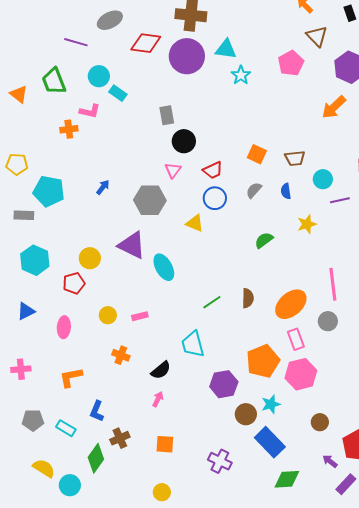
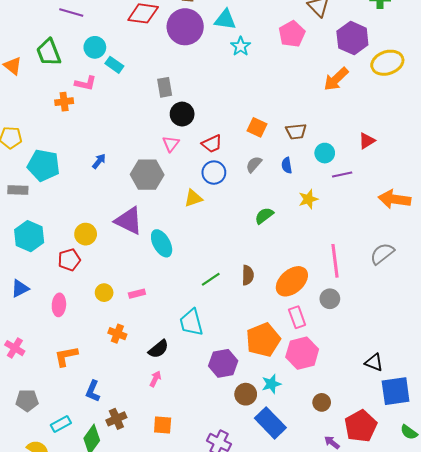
yellow triangle: (195, 223) -> (193, 198), turned -42
pink cross: (21, 369) -> (15, 348), turned 36
cyan rectangle: (66, 428) -> (61, 424), moved, turned -60

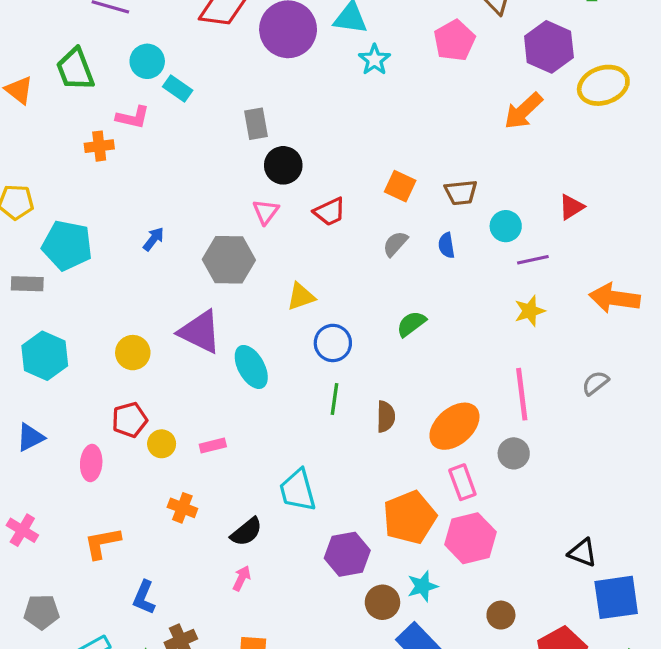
blue circle: (214, 173) -> (333, 343), moved
yellow star: (308, 199) -> (530, 311), moved
gray semicircle: (382, 254) -> (595, 383), size x0.7
red pentagon: (69, 260) -> (130, 420), moved
green line: (211, 279) -> (334, 399), moved, turned -48

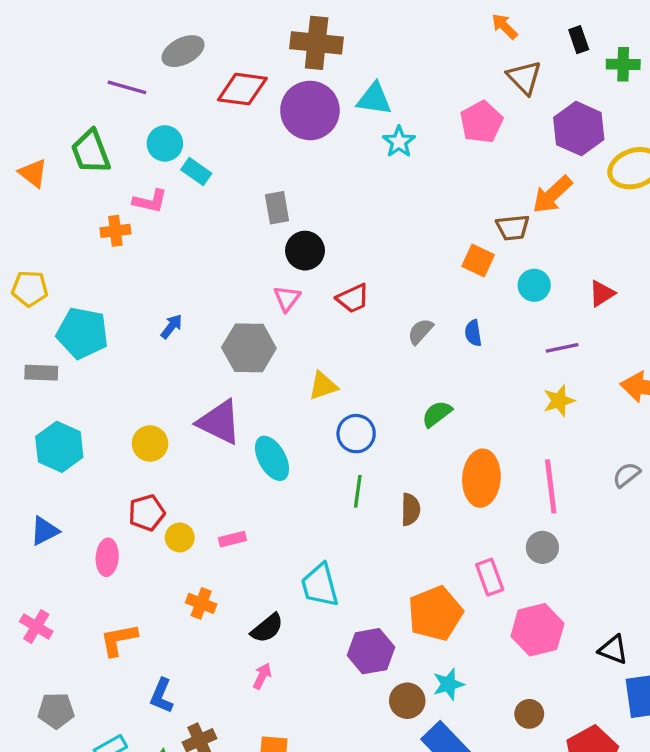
orange square: (400, 186) -> (478, 260), moved
brown trapezoid: (461, 193) -> (513, 228), moved
cyan circle: (506, 226) -> (534, 285), moved
orange ellipse: (454, 426) -> (481, 478), moved, turned -45
pink hexagon: (470, 538) -> (537, 630), moved

